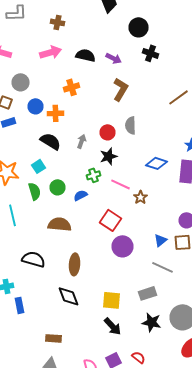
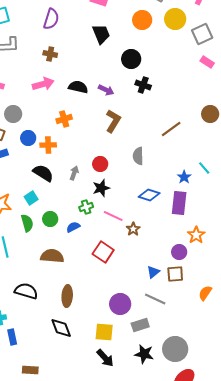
gray semicircle: (130, 125) -> (138, 156), moved
purple circle: (122, 246) -> (120, 304), moved
brown rectangle: (54, 338) -> (30, 370), moved

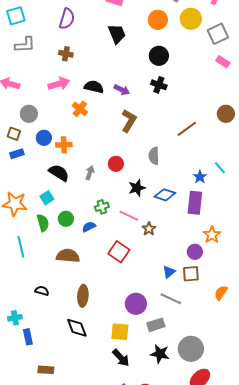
black circle: (131, 59) -> (159, 56), moved
orange cross: (64, 119) -> (80, 109), moved, turned -35
black star: (101, 188) -> (137, 188), moved
black semicircle: (26, 291) -> (42, 291), size x0.6

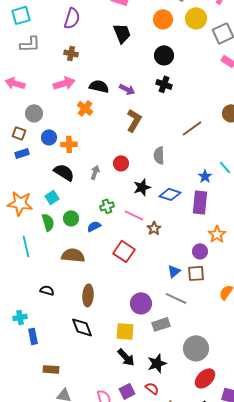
black star: (160, 354) -> (157, 363), moved, turned -30

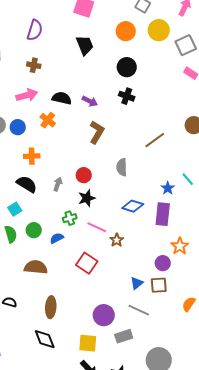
blue circle: (49, 137) -> (18, 127), moved
black star: (142, 187) -> (87, 198), moved

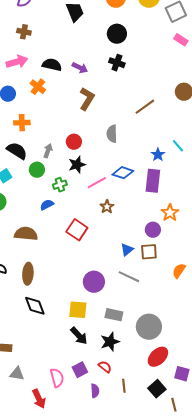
pink line: (97, 227) -> (97, 183), moved, turned -54
green circle: (34, 230) -> (37, 170), moved
brown ellipse: (51, 307) -> (28, 274), moved
gray rectangle: (124, 336) -> (114, 315), moved, turned 30

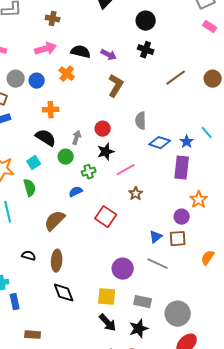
brown line: (145, 107) -> (176, 78), moved
blue diamond: (123, 173) -> (160, 143), moved
brown semicircle: (26, 234) -> (55, 221), turned -50

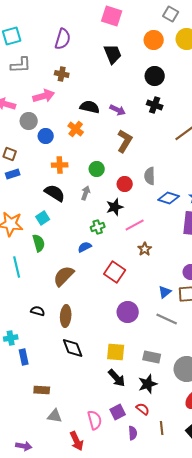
pink arrow: (46, 49) -> (44, 96), moved
gray circle: (16, 79) -> (29, 121), moved
red circle: (103, 129) -> (125, 184), moved
green circle: (66, 157) -> (97, 169), moved
purple circle: (123, 269) -> (128, 312), moved

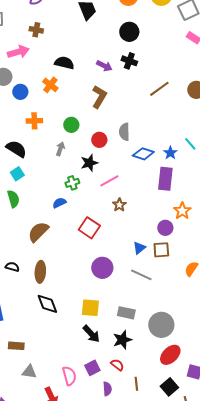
purple arrow: (118, 110) -> (104, 66), moved
black semicircle: (55, 193) -> (16, 149), moved

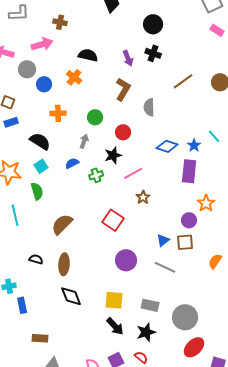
purple arrow: (104, 66) -> (128, 58), turned 42
gray semicircle: (124, 132) -> (149, 107), moved
blue semicircle: (59, 203) -> (72, 163), moved

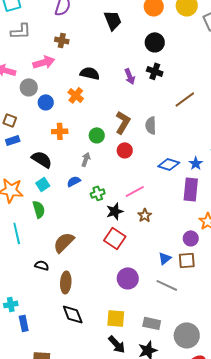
brown L-shape: (123, 89) -> (123, 122), moved
black star: (113, 155) -> (115, 211), moved
black semicircle: (36, 259) -> (42, 265), moved

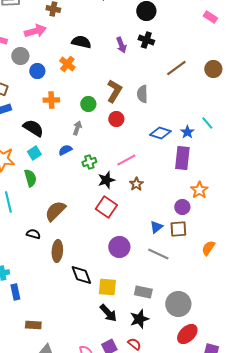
black diamond: (73, 314) -> (81, 275), moved

